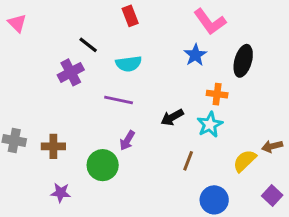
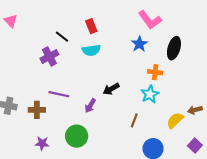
red rectangle: (130, 16) -> (91, 26), moved
purple line: (119, 100) -> (59, 94), moved
black arrow: (172, 117) -> (111, 89), moved
green circle: (103, 165) -> (77, 136), moved

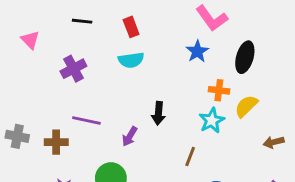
pink triangle: (11, 21) -> (30, 40), moved
black line: (62, 37) -> (82, 21), moved, turned -32
black arrow: (111, 89) -> (158, 113), turned -56
yellow semicircle: (175, 120) -> (246, 106), moved

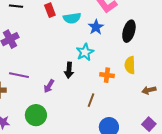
cyan semicircle: (131, 60) -> (72, 18), moved
orange cross: (219, 90) -> (107, 75), moved
yellow semicircle: (246, 106) -> (130, 65), turned -48
cyan star: (212, 121) -> (85, 52), moved

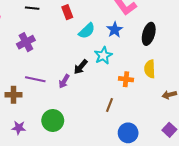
cyan semicircle: (72, 18) -> (87, 31), moved, turned -36
black arrow: (69, 70) -> (81, 67), moved, turned 35
purple arrow: (49, 86) -> (64, 81), moved

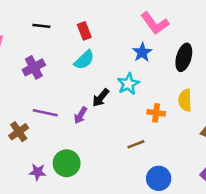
cyan semicircle: (87, 31) -> (84, 60), moved
brown cross: (14, 95) -> (19, 132), turned -35
brown line: (109, 105) -> (136, 144), turned 48
purple star: (19, 128) -> (38, 172), moved

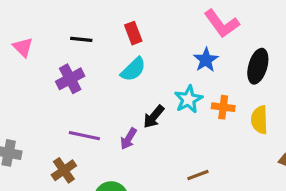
black line: (41, 26) -> (81, 39), moved
orange cross: (156, 113) -> (223, 107), moved
brown cross: (19, 132) -> (64, 170), moved

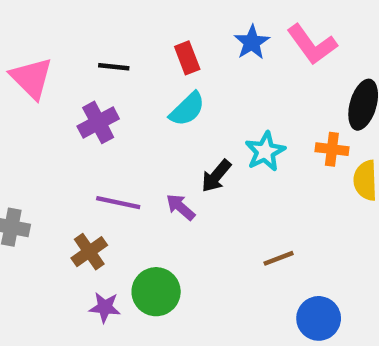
pink triangle: (23, 47) -> (31, 78), size x1.5
blue star: (206, 60) -> (252, 42), moved
orange cross: (223, 107) -> (332, 149), moved
purple arrow: (129, 139) -> (181, 207), turned 100

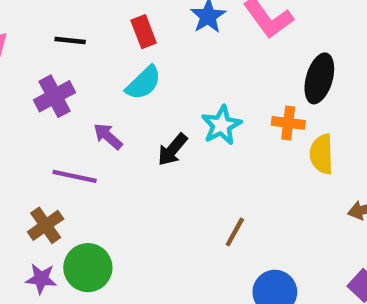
purple arrow: (181, 207) -> (108, 136), moved
brown line: (279, 258) -> (235, 232), turned -40
green circle: (156, 292) -> (88, 268), moved
purple star: (105, 307) -> (41, 279), moved

